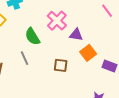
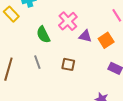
orange square: (88, 53) -> (106, 40), moved
gray line: (24, 58) -> (37, 62), moved

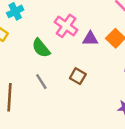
brown square: (68, 64) -> (78, 76), turned 32

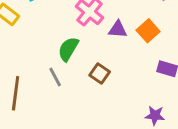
green semicircle: (41, 48) -> (68, 49), moved, turned 66

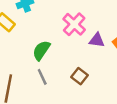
green semicircle: (68, 49) -> (41, 50), moved

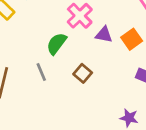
green semicircle: (41, 50) -> (56, 44), moved

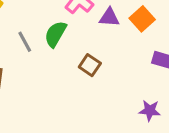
gray line: (41, 72) -> (25, 42), moved

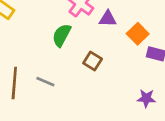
orange square: (142, 19) -> (138, 34), moved
gray line: (25, 42) -> (45, 82), moved, turned -36

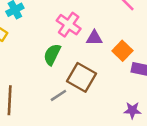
brown square: (93, 61) -> (82, 77), size x1.6
gray line: (45, 82) -> (58, 95), moved, turned -54

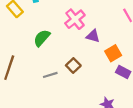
green semicircle: (52, 54) -> (42, 38), moved
brown square: (82, 77) -> (73, 66), size x0.6

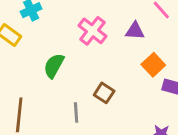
purple triangle: (93, 36) -> (135, 31), moved
gray line: (50, 75) -> (76, 112), turned -64

